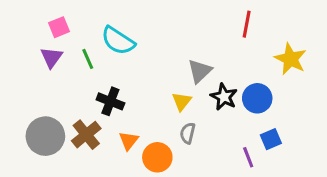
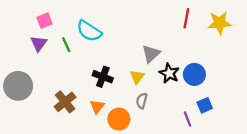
yellow star: (291, 59) -> (220, 23), moved, turned -30
black cross: (110, 101) -> (103, 77), moved
gray circle: (45, 136) -> (18, 86), moved

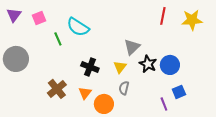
purple triangle: (39, 43) -> (14, 15), moved
gray circle: (18, 86) -> (16, 59), moved

